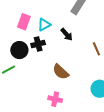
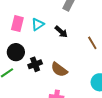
black cross: (38, 44) -> (35, 64), moved

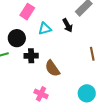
cyan triangle: (38, 24) -> (45, 29), moved
black arrow: (61, 32) -> (68, 25), moved

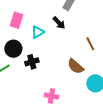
brown semicircle: (52, 68) -> (76, 66), moved

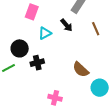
pink rectangle: (16, 20) -> (32, 12), moved
brown line: (90, 44) -> (96, 29), moved

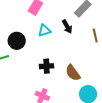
black cross: (37, 63) -> (46, 66), moved

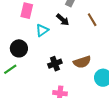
brown semicircle: (73, 73) -> (82, 62), turned -54

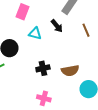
cyan triangle: (42, 30) -> (35, 33), turned 40

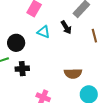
black cross: (43, 68) -> (22, 69), moved

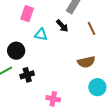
brown semicircle: (73, 73) -> (86, 62), moved

